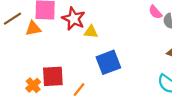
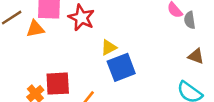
yellow triangle: (91, 32) -> (109, 47), moved, turned -32

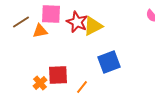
yellow triangle: (109, 47) -> (93, 26), moved, size x1.5

